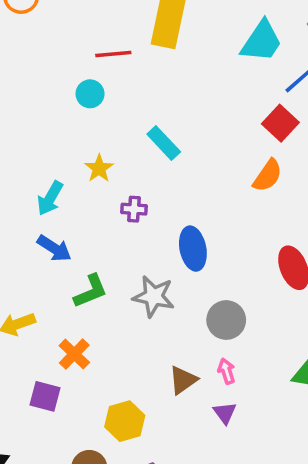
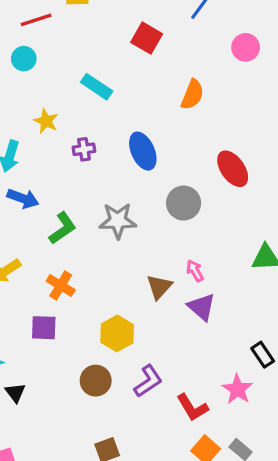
red square: (280, 123) -> (147, 38), moved
blue ellipse: (193, 249) -> (143, 151), moved
gray circle: (226, 320) -> (184, 203), moved
purple triangle: (225, 413) -> (202, 307), size x1.4

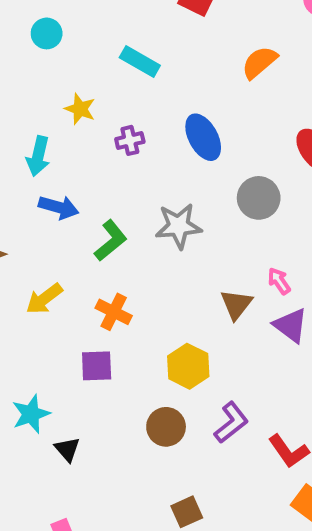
orange semicircle: (192, 95) -> (259, 62), turned -148

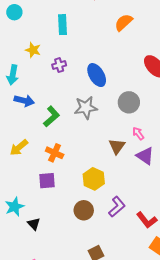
cyan rectangle: (140, 62) -> (63, 25), turned 60
blue ellipse: (203, 137) -> (97, 75), moved
gray circle: (259, 198) -> (129, 102), moved

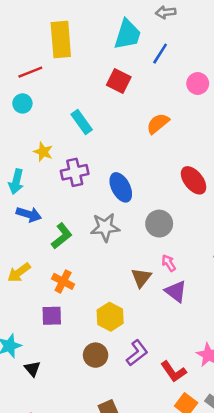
cyan rectangle: (63, 25) -> (82, 122), turned -36
purple cross: (59, 65) -> (75, 172), size x1.5

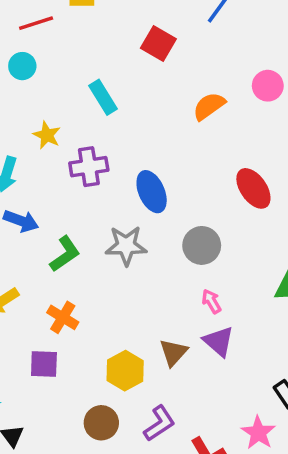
pink circle: (198, 83) -> (268, 86), moved
brown triangle: (141, 278) -> (174, 352), moved

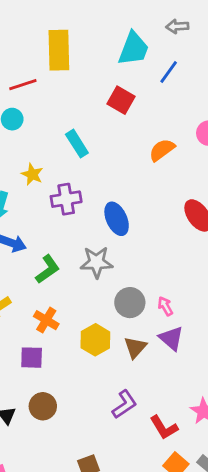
gray circle: (202, 245) -> (130, 303), moved
yellow hexagon: (125, 371) -> (95, 340), moved
brown circle: (101, 423) -> (43, 406), moved

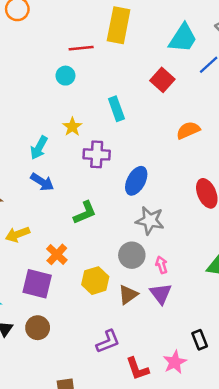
blue ellipse: (117, 219) -> (136, 181), turned 40
gray star: (97, 262) -> (150, 221), moved
green L-shape: (48, 269) -> (85, 213), moved
purple square: (32, 358) -> (37, 284), size x1.4

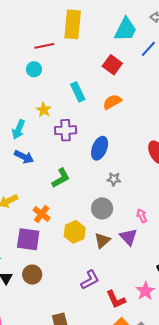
orange semicircle: (188, 130) -> (112, 102), moved
gray star: (150, 221) -> (114, 179), size x0.6
pink arrow: (162, 265) -> (142, 216), moved

